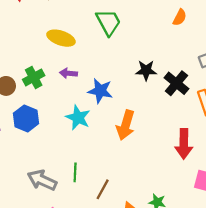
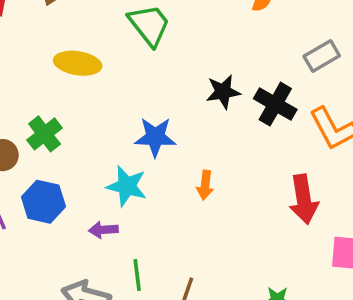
purple arrow: (68, 73) -> (103, 230), moved
orange arrow: (126, 125) -> (205, 185), size x0.6

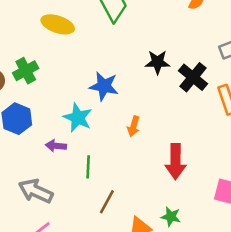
red arrow: (304, 199) -> (175, 162), moved
green line: (137, 275) -> (88, 167), moved

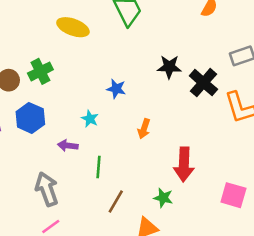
blue star: (104, 86) -> (116, 89), size x0.7
cyan star: (78, 118) -> (90, 119), size x0.6
gray arrow: (36, 191) -> (47, 189), turned 44
green star: (171, 217) -> (163, 198), moved

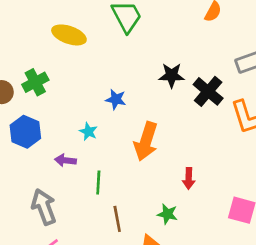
orange arrow: (144, 129) -> (146, 141), size x1.8
red arrow: (184, 164) -> (189, 178), size x0.6
brown line: (116, 202) -> (117, 219), turned -40

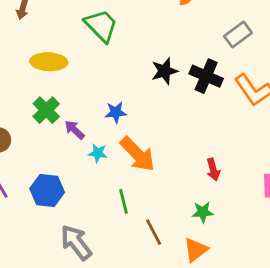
green cross: (35, 82) -> (46, 110), moved
blue hexagon: (25, 132) -> (47, 190), moved
orange arrow: (146, 141) -> (138, 154), moved, turned -45
purple arrow: (65, 160) -> (75, 130), moved, turned 54

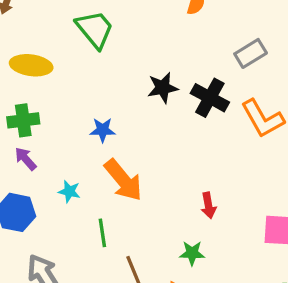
green cross: (46, 110) -> (23, 120), turned 32
purple arrow: (75, 130) -> (26, 159), moved
cyan star: (98, 153) -> (69, 191), moved

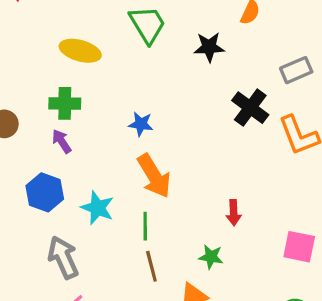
black star: (163, 88) -> (209, 47), moved
cyan star: (69, 191) -> (97, 208), moved, size x1.5
green line: (102, 233) -> (145, 226), moved

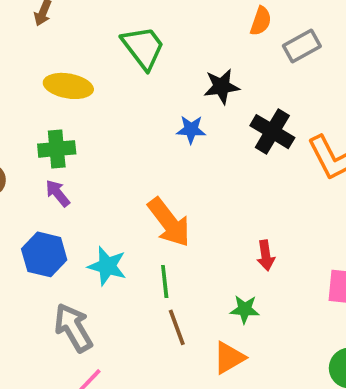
black star: (209, 47) -> (222, 86), moved
gray rectangle: (296, 70) -> (302, 46), moved
blue star: (141, 124) -> (191, 130), moved

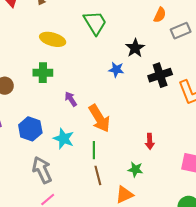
black star: (222, 86) -> (135, 48), turned -30
black cross: (272, 132) -> (160, 75), turned 35
purple arrow: (58, 193) -> (71, 99), moved

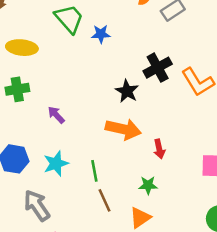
black star: (135, 48) -> (127, 91), moved
blue star: (116, 70) -> (101, 34), moved
orange arrow: (99, 118) -> (123, 129), moved, turned -36
cyan star: (64, 139) -> (56, 164), turned -30

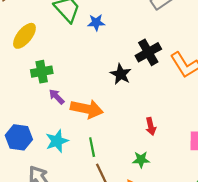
yellow ellipse: (22, 48) -> (24, 36), turned -56
green cross: (17, 89) -> (42, 72), moved
orange arrow: (123, 129) -> (87, 109), moved

